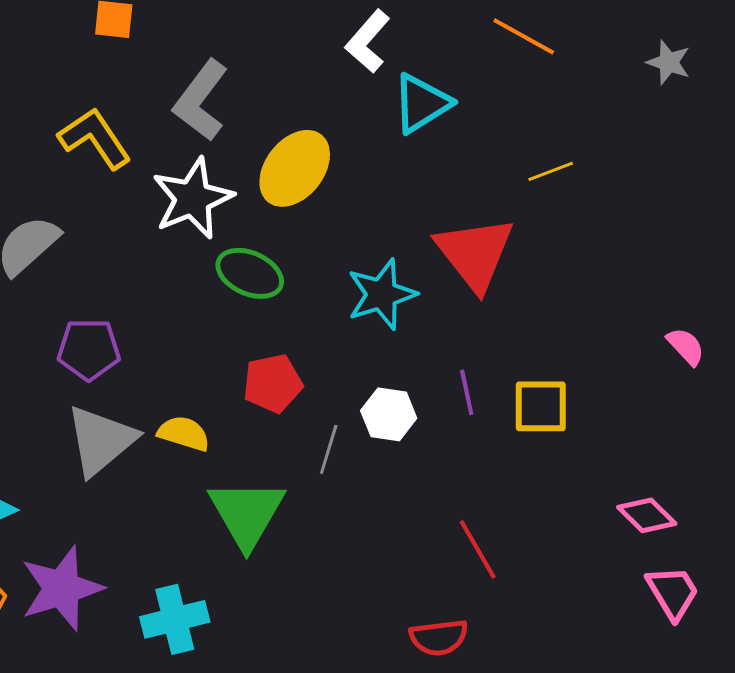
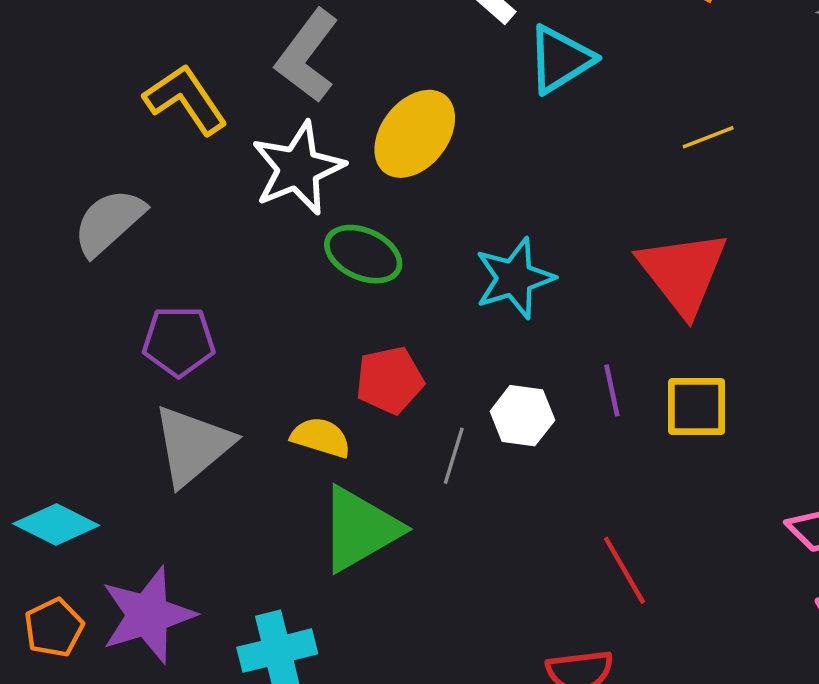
red triangle: (475, 253) -> (683, 272), moved
yellow semicircle: (184, 433) -> (321, 437), moved
green triangle: (247, 513) -> (360, 529), turned 30

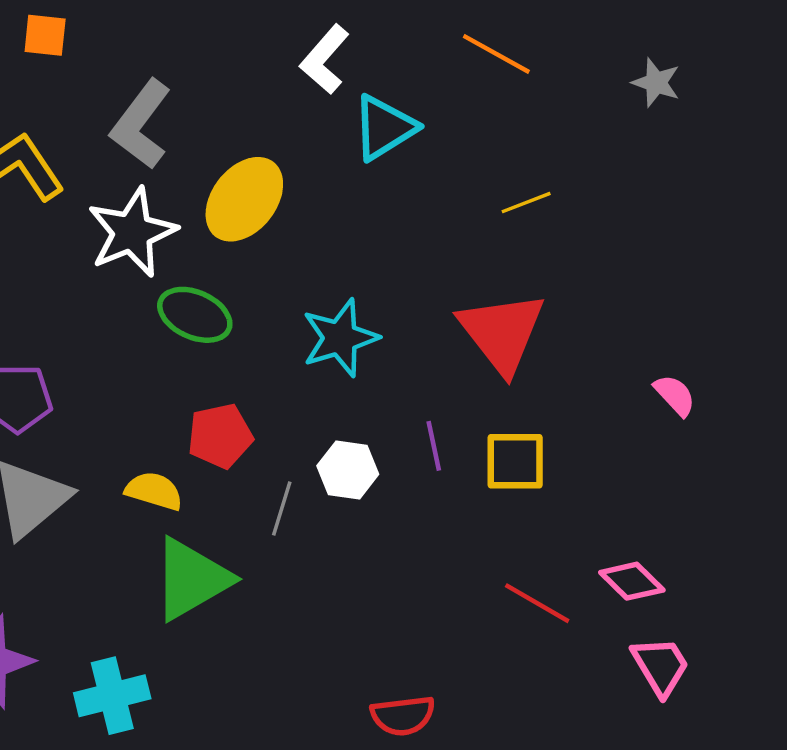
red line: (624, 570) -> (537, 603), moved, turned -30

